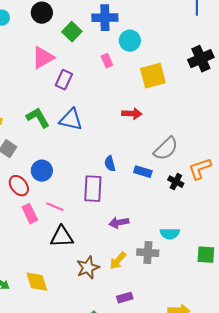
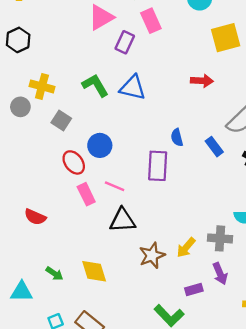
pink rectangle: (107, 61) -> (151, 21), moved, size x1.5
blue rectangle: (143, 172) -> (214, 147), turned 36
purple arrow: (119, 223) -> (220, 274), moved, turned -102

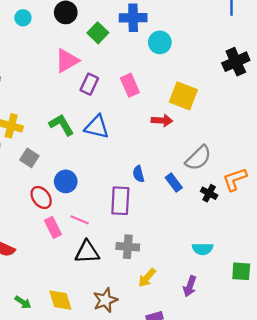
pink rectangle: (151, 21) -> (130, 85), moved
yellow square: (226, 38) -> (183, 96), moved, turned 36
gray cross: (220, 238) -> (128, 247), moved
brown star: (152, 255) -> (105, 300), moved
purple arrow: (220, 274) -> (190, 286), moved, turned 42

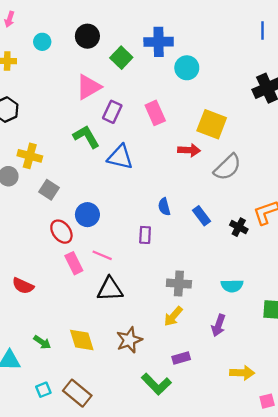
green L-shape: (61, 125) -> (86, 137), moved
gray semicircle: (198, 158) -> (227, 167), moved
purple rectangle: (120, 201) -> (145, 235), size x0.6
gray cross: (128, 247) -> (179, 284), moved

